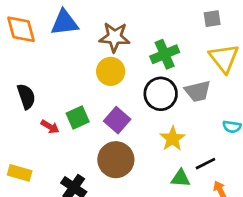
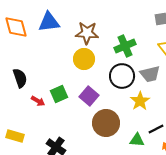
yellow star: (173, 139) -> (140, 101), moved
brown circle: (116, 160) -> (106, 123), moved

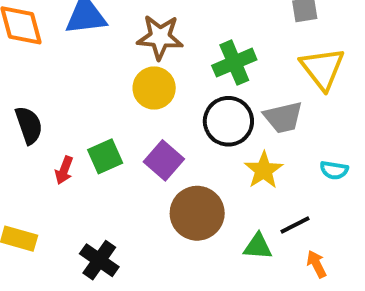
red arrow: (38, 101) -> (64, 170), turned 80

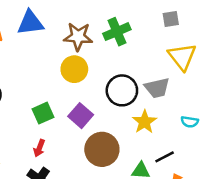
green cross: (234, 63) -> (117, 32), moved
red arrow: (64, 170) -> (39, 148), moved

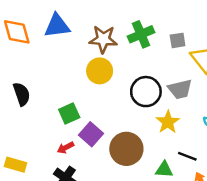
gray square: (171, 19) -> (178, 40), moved
purple square: (81, 116) -> (91, 134), moved
red arrow: (39, 148) -> (65, 148), turned 42
black line: (165, 157) -> (187, 156), turned 48

